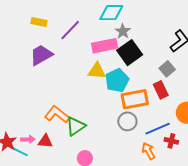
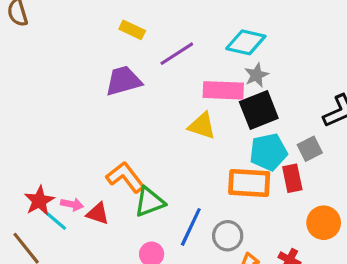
cyan pentagon: (117, 80) -> (268, 152), moved
gray circle: (127, 121) -> (228, 236), moved
blue line: (158, 129) -> (191, 227), moved, turned -55

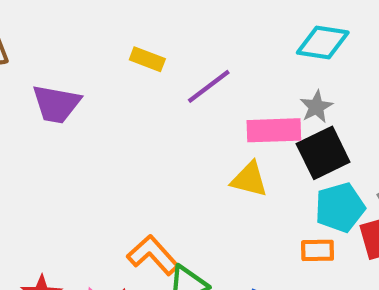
cyan diamond: (246, 42) -> (323, 43), moved
purple trapezoid: (123, 81) -> (56, 104), moved, turned -150
orange rectangle: (249, 183) -> (318, 250), size x0.6

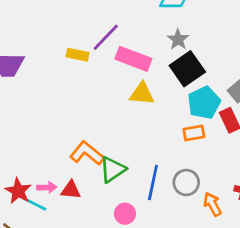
yellow rectangle: (147, 59) -> (77, 55), moved
pink rectangle: (274, 130) -> (133, 59), moved, turned 32

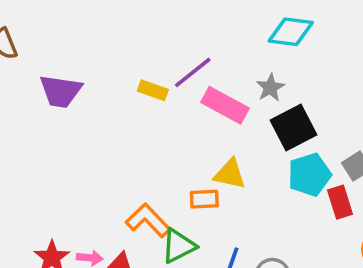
gray star: (178, 39) -> (270, 88), moved
yellow triangle: (142, 94) -> (230, 174), moved
orange rectangle: (194, 133) -> (204, 199), moved

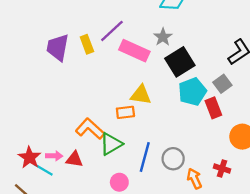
yellow rectangle: (153, 90) -> (87, 44), turned 54
purple trapezoid: (61, 91) -> (58, 47), moved, turned 96

